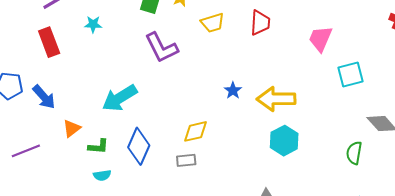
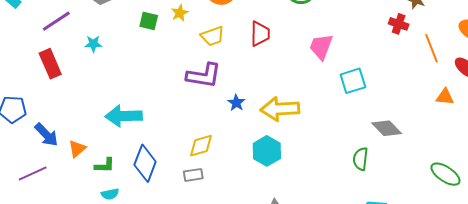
purple L-shape: (161, 48) -> (204, 76), moved, turned -51
blue arrow: (44, 97) -> (46, 135), moved
cyan arrow: (120, 98) -> (124, 116), turned 33
cyan hexagon: (284, 141) -> (267, 151), moved

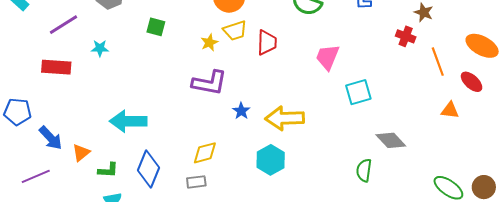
yellow star: (180, 13) -> (209, 43), moved
yellow trapezoid: (213, 36) -> (235, 31), moved
red rectangle: (50, 64) -> (56, 67), turned -64

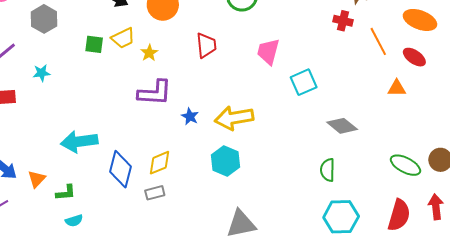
yellow trapezoid: (235, 31) -> (123, 38), moved
blue diamond: (149, 169) -> (121, 169), moved
green semicircle: (364, 170) -> (328, 170), moved

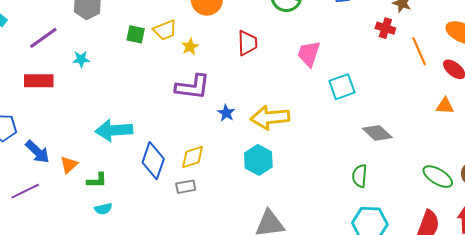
orange triangle: (397, 88) -> (445, 106), moved

